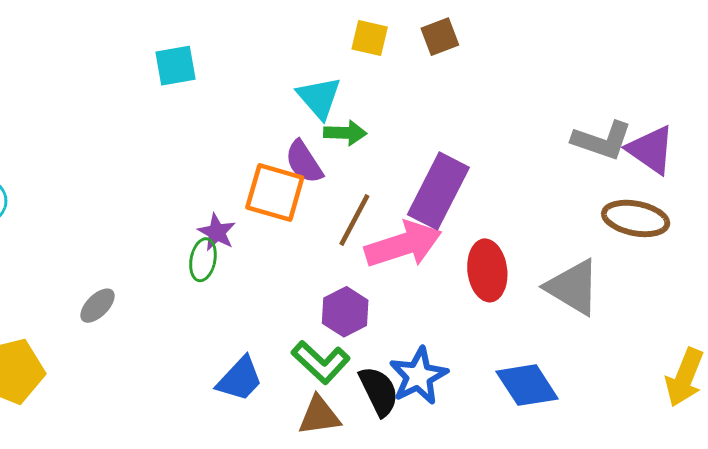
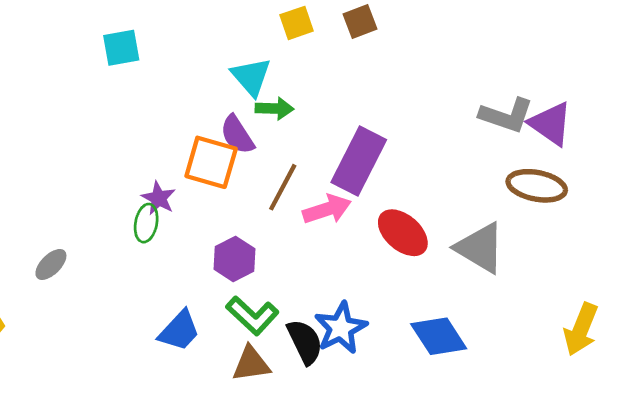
yellow square: (370, 38) -> (297, 23), turned -32
pink arrow: (403, 244) -> (327, 209), size x0.7
red ellipse: (487, 270) -> (403, 233), turned -42
purple hexagon: (345, 312) -> (234, 259), moved

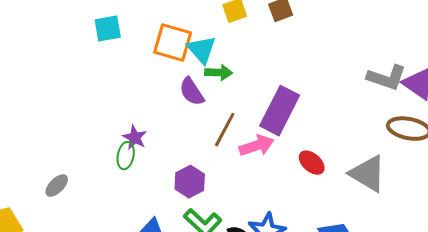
orange square: (211, 162) -> (173, 43), moved
red ellipse: (403, 233) -> (312, 163), size x0.7

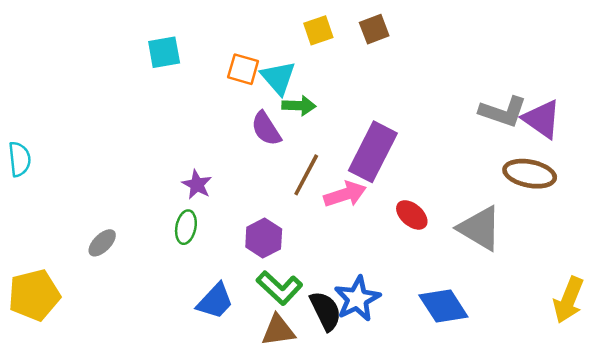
orange square: (173, 43) -> (243, 69), size x0.7
green ellipse: (126, 156) -> (186, 227), moved

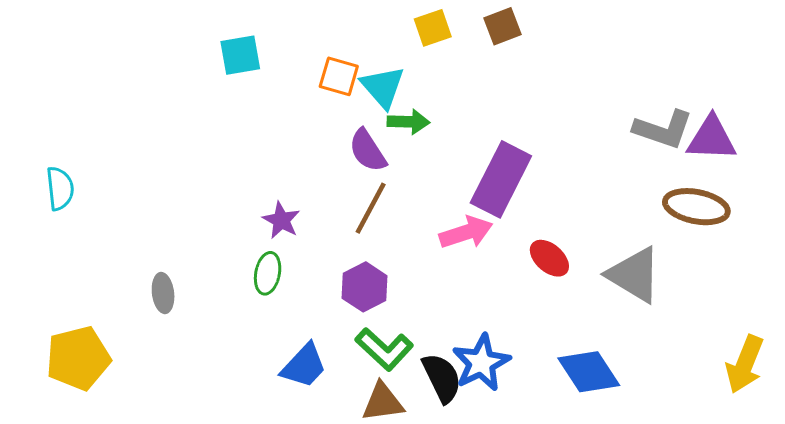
purple triangle: (542, 119) -> (712, 138), turned -33
brown line: (306, 175) -> (371, 208), moved
gray ellipse: (102, 243) -> (163, 293), turned -52

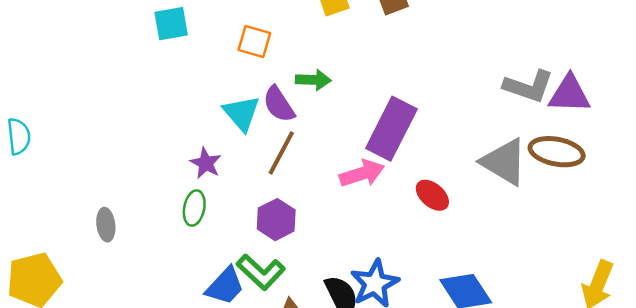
cyan triangle: (383, 87) -> (242, 113), moved
gray triangle: (634, 275) -> (504, 162), moved
green L-shape: (384, 349) -> (261, 272), moved

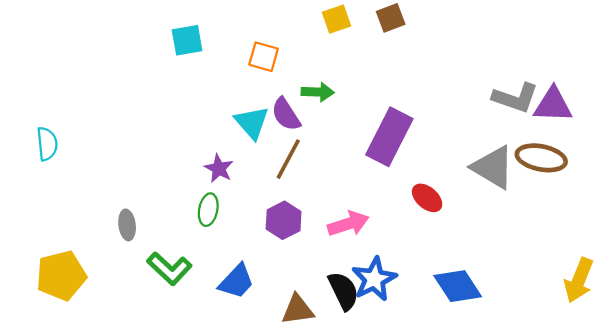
pink arrow: (362, 173) -> (348, 224), moved
green L-shape: (261, 272) -> (169, 268), moved

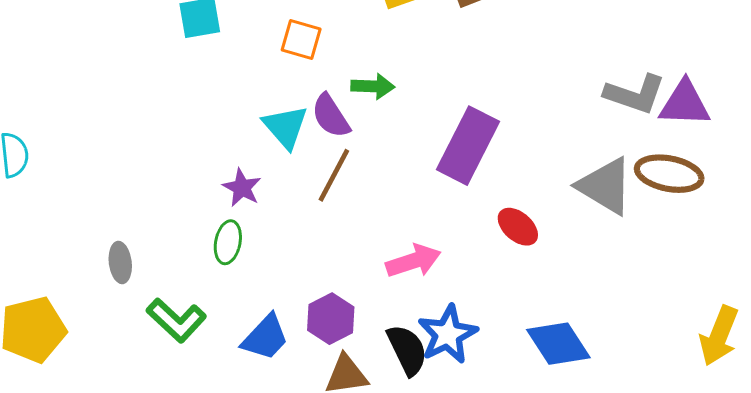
purple hexagon: (284, 220) -> (331, 319), moved

